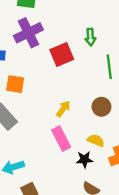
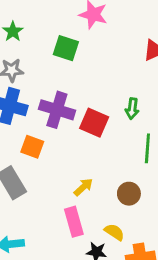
purple cross: (28, 33) -> (57, 110), moved, turned 32
red square: (62, 55) -> (94, 123), turned 35

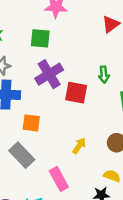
purple cross: (57, 110) -> (49, 74), moved, turned -36
pink rectangle: (74, 222) -> (59, 179), moved

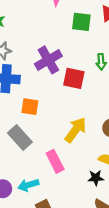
green square: (40, 38) -> (81, 22), moved
yellow arrow: (79, 146) -> (76, 130), size x1.6

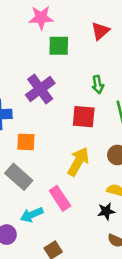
green square: (81, 22) -> (59, 46), moved
red square: (74, 78) -> (84, 117), moved
cyan arrow: (28, 185) -> (32, 215), moved

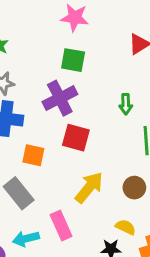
green square: (59, 46) -> (73, 60), moved
red square: (84, 117) -> (76, 138), moved

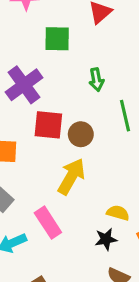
green square: (73, 60) -> (57, 39), moved
brown circle: (134, 188) -> (81, 134), moved

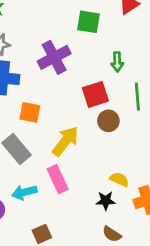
red square: (48, 125) -> (95, 94), moved, turned -32
brown circle: (81, 134) -> (108, 121), moved
yellow arrow: (71, 176) -> (65, 141), moved

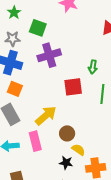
green square: (88, 22) -> (38, 28), moved
orange square: (30, 112) -> (15, 89), moved
brown circle: (108, 121) -> (67, 133), moved

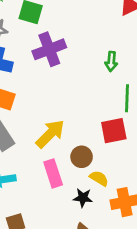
red square: (73, 87) -> (114, 131), moved
pink rectangle: (35, 141) -> (53, 173), moved

